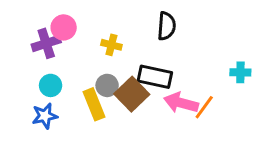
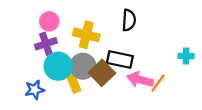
purple cross: (46, 43) -> (46, 44), moved
yellow cross: (111, 45) -> (86, 35), size x1.6
cyan circle: (51, 85) -> (58, 66), moved, size x1.6
gray circle: (107, 85) -> (83, 66), size x1.5

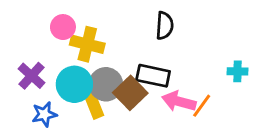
yellow cross: (86, 35) -> (87, 44), moved
purple cross: (46, 44) -> (31, 76), moved, turned -30

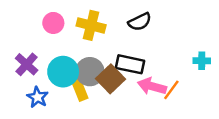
black semicircle: (165, 26) -> (140, 22), turned 60
yellow cross: (87, 44) -> (91, 25), moved
blue star: (44, 114) -> (38, 97), turned -30

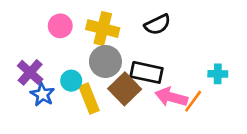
cyan cross: (202, 61) -> (218, 74), moved
cyan circle: (63, 72) -> (71, 81), size x0.6
gray circle: (90, 72) -> (105, 61), moved
blue star: (38, 97) -> (42, 94), moved

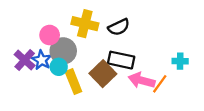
black semicircle: (158, 24) -> (119, 27), moved
pink circle: (60, 26) -> (50, 35), moved
gray circle: (105, 61) -> (63, 51), moved
blue star: (42, 94) -> (42, 60), moved

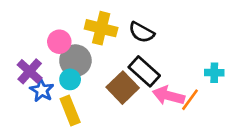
black semicircle: (119, 27) -> (141, 32), turned 55
blue star: (42, 60) -> (42, 90), moved
black rectangle: (121, 60) -> (144, 71), turned 30
yellow rectangle: (73, 82) -> (70, 110), moved

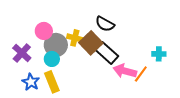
yellow cross: (101, 28) -> (75, 38), moved, size x0.7
brown square: (123, 88) -> (91, 43), moved
blue star: (42, 90) -> (31, 82), moved

